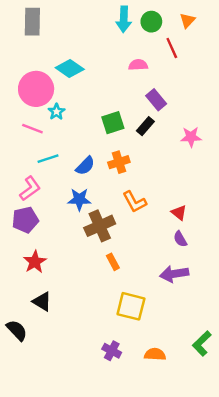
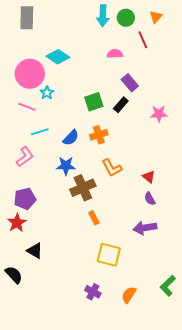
purple pentagon: (25, 220) -> (25, 199), moved
red star: (35, 262) -> (17, 223), moved
orange semicircle: (155, 354) -> (129, 295), turned -60

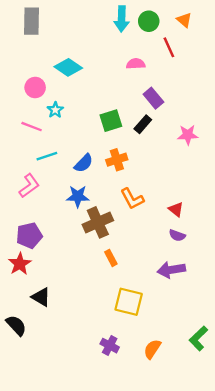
orange triangle: (156, 17) -> (184, 20), turned -32
pink circle: (30, 74) -> (35, 87), size x0.6
purple semicircle: (150, 199) -> (177, 235), turned -40

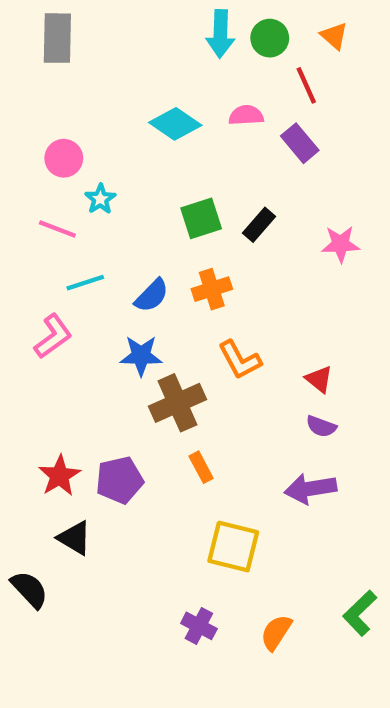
cyan diamond: (68, 67) -> (175, 124), moved
purple rectangle: (153, 98) -> (300, 143), moved
purple pentagon: (29, 235) -> (120, 480), moved
red star: (20, 264) -> (59, 476), moved

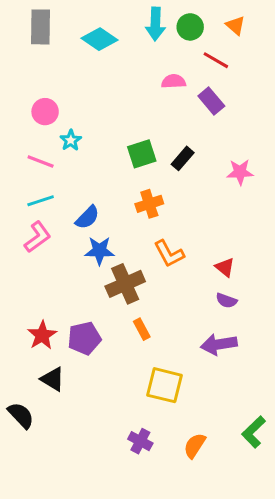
red line: (306, 85) -> (216, 60), turned -36
cyan diamond: (175, 124) -> (99, 39), moved
cyan line: (85, 283) -> (41, 201), moved
blue semicircle: (152, 296) -> (87, 217), moved

